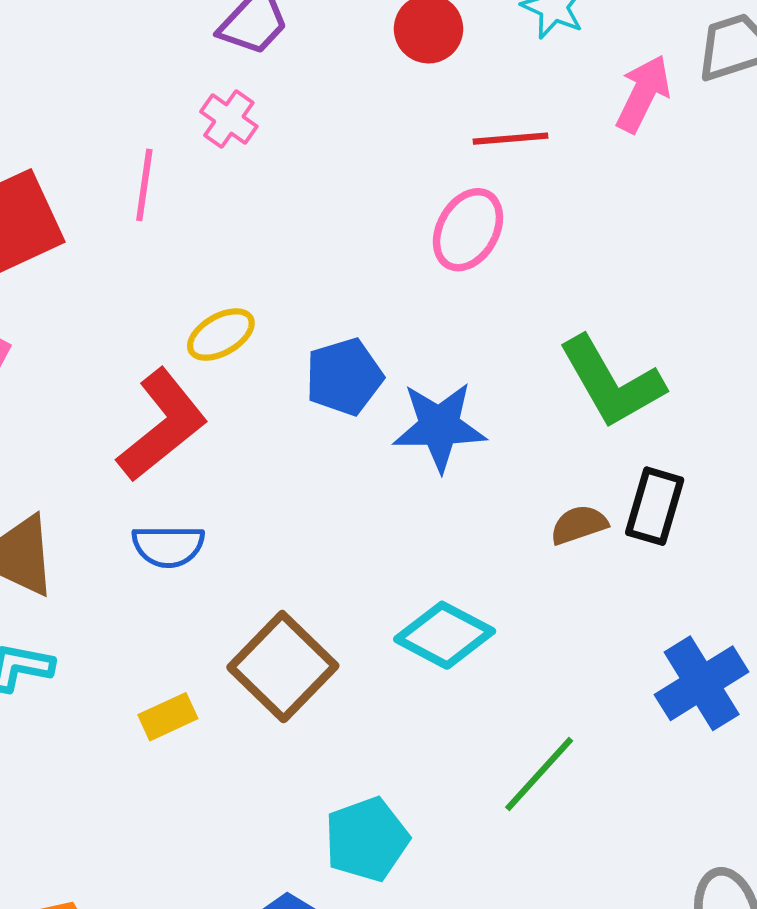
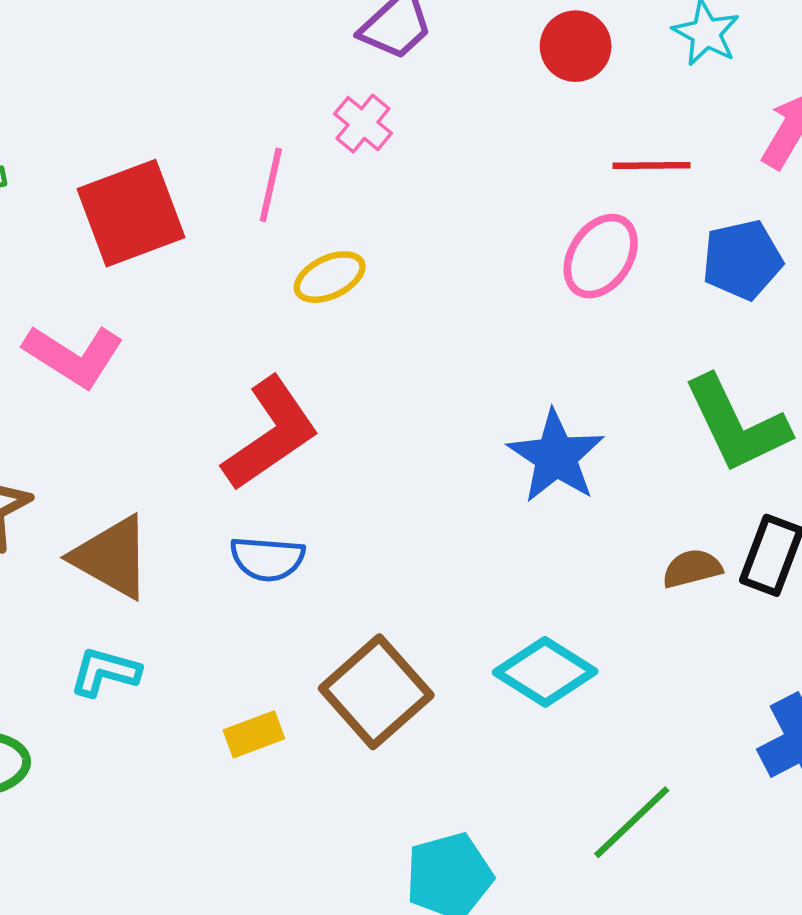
yellow ellipse: (221, 335) -> (330, 277), moved
blue pentagon: (344, 377) -> (742, 260), moved
blue star: (439, 426) -> (556, 457), turned 30

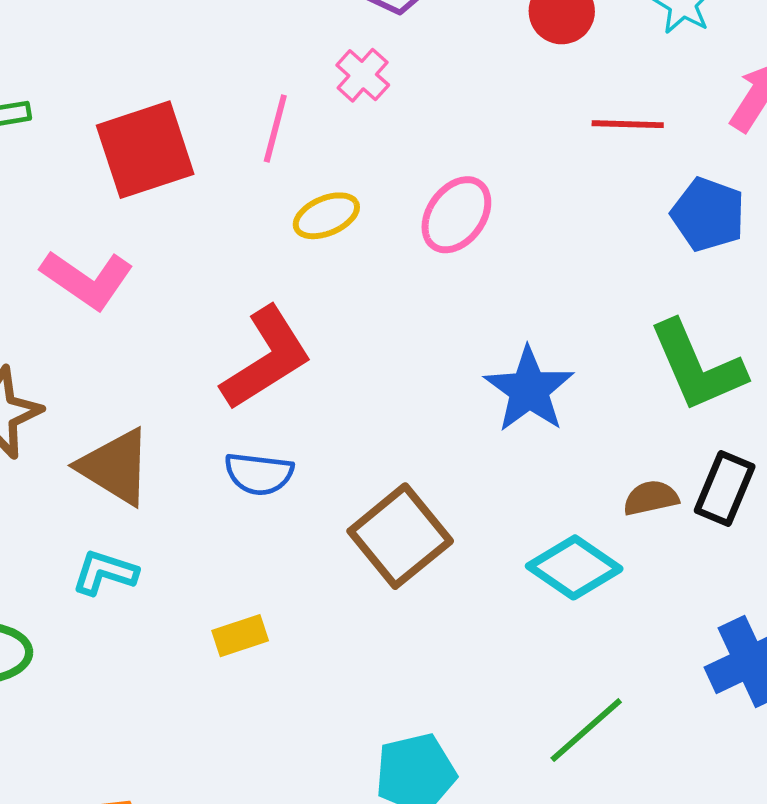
pink ellipse: (601, 256) -> (456, 215), moved
blue pentagon: (742, 260) -> (708, 214), turned 30
cyan diamond: (545, 672) -> (574, 567), moved
brown square: (376, 692) -> (400, 536), moved

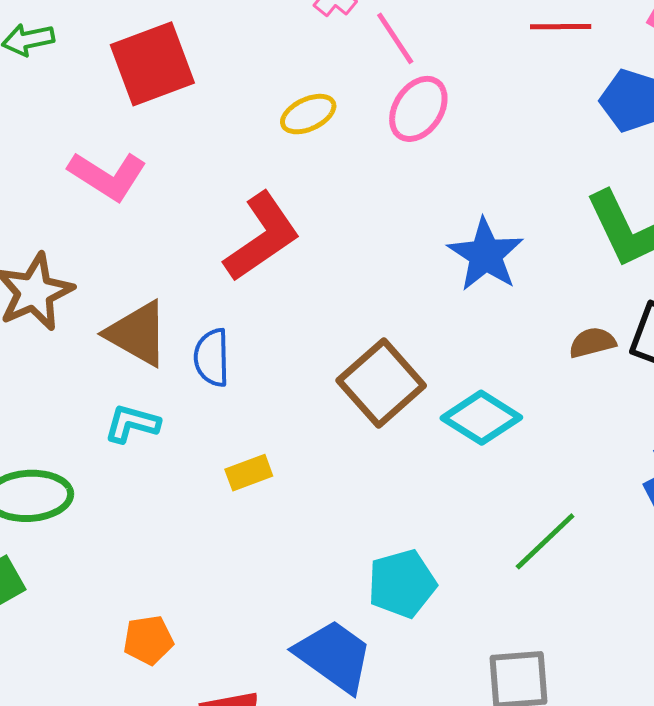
pink line: (275, 129) -> (395, 38), moved, turned -46
blue semicircle: (259, 474) -> (212, 358), moved, turned 84
cyan diamond: (574, 567) -> (481, 418), moved

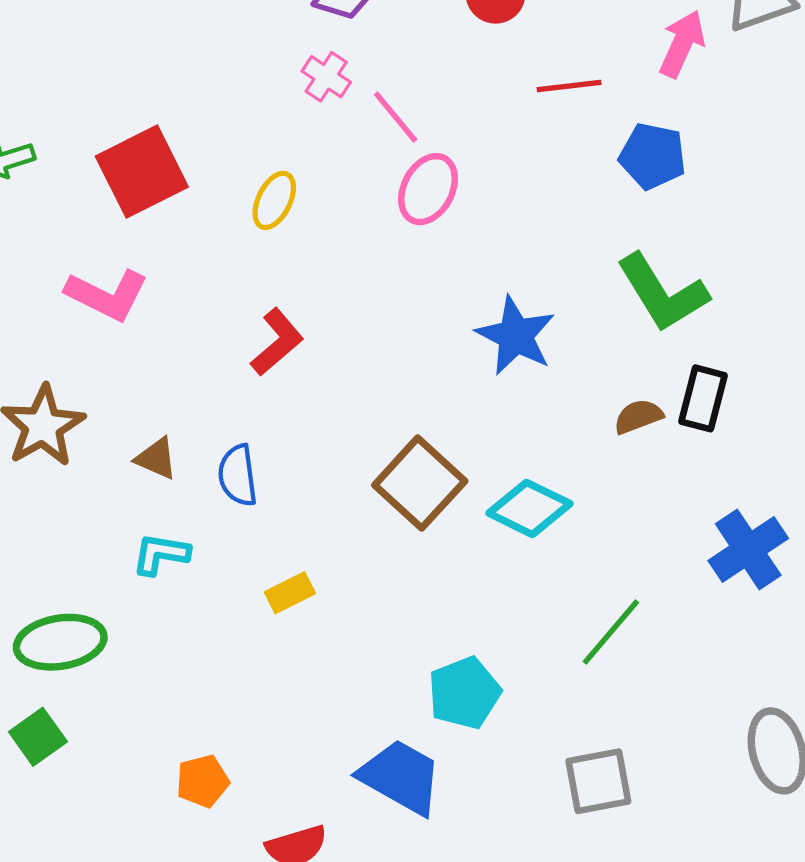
yellow ellipse: (308, 114) -> (274, 200), moved, turned -32
red L-shape: (262, 237) -> (277, 342), size x0.7
brown triangle: (137, 334) -> (156, 458), size x0.6

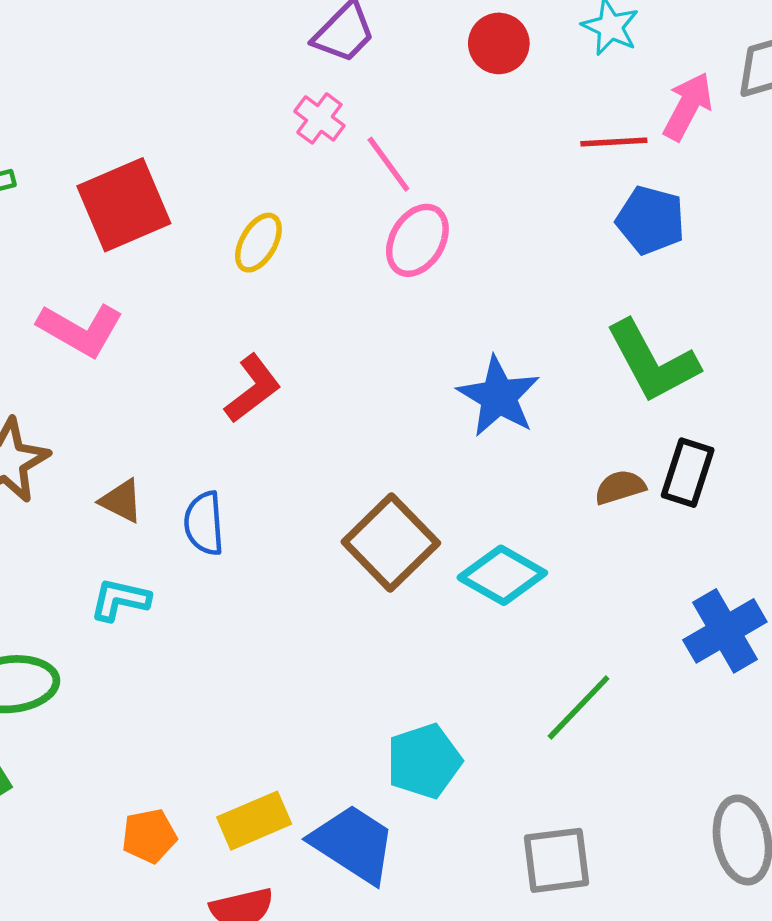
red line: (569, 86) -> (614, 142), moved
yellow rectangle: (290, 593) -> (254, 821), moved, size x1.4

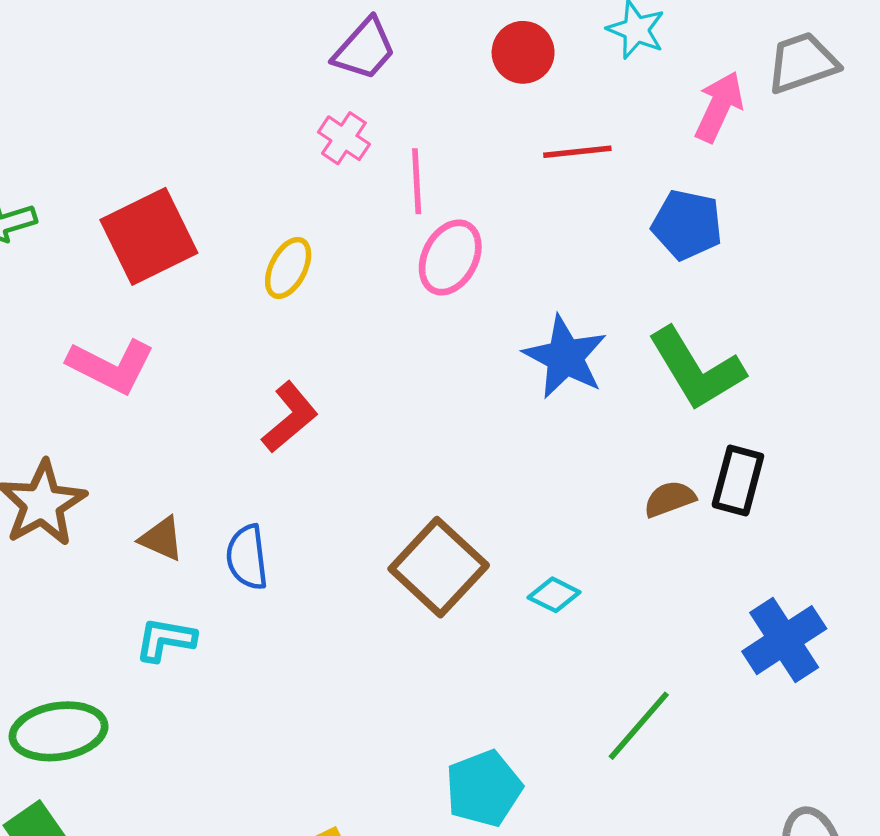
red line: (614, 142) -> (577, 152), moved
pink line: (388, 164) -> (417, 181), turned 36
blue star: (499, 397) -> (565, 357), moved
cyan diamond: (502, 575) -> (554, 595), size x0.6

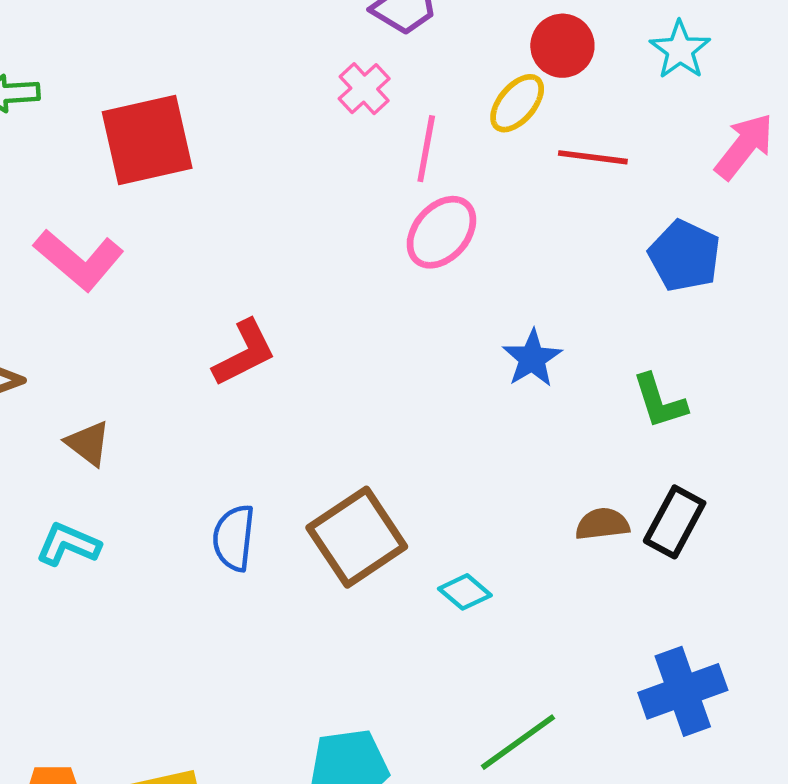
yellow ellipse: (288, 268) -> (517, 103), moved
blue star: (565, 357) -> (532, 358), size x0.7
green L-shape: (696, 369) -> (660, 401), size x0.6
blue semicircle: (247, 557) -> (234, 538), moved

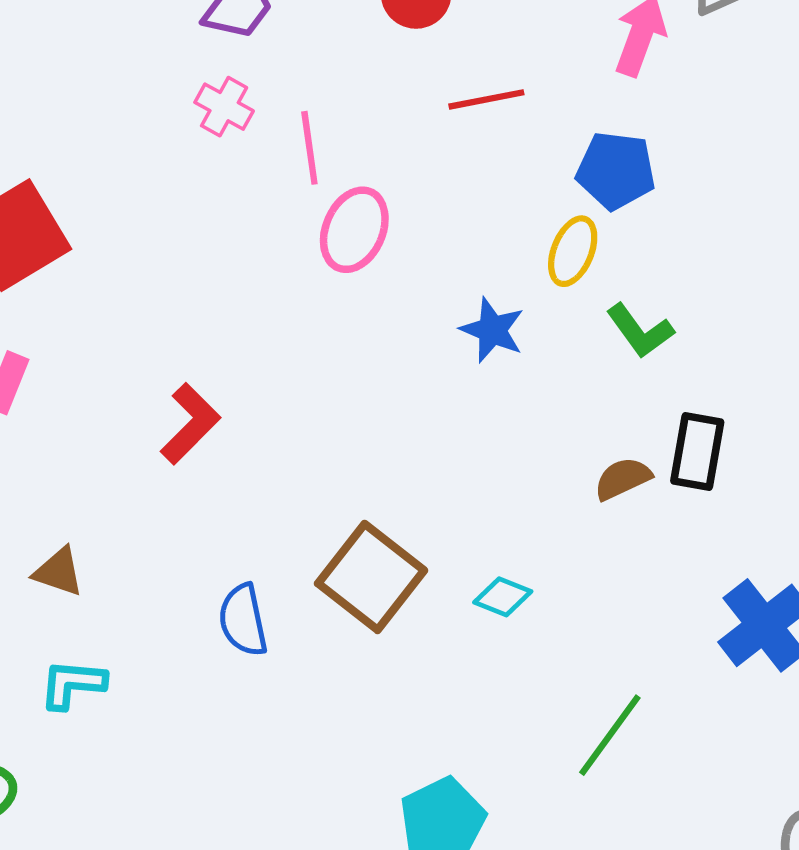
yellow ellipse: (517, 103) -> (573, 251), moved

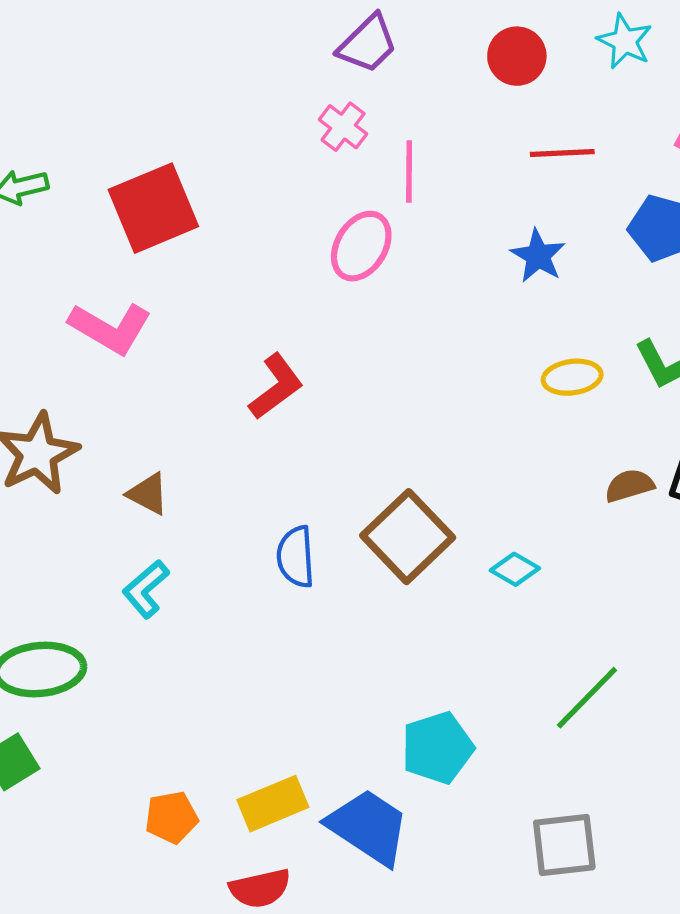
pink ellipse: (354, 230) -> (361, 246), moved
yellow ellipse: (573, 251) -> (572, 377), moved, turned 52
blue star: (492, 330) -> (538, 256), moved
cyan L-shape: (73, 684) -> (146, 589), turned -54

